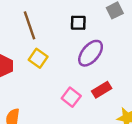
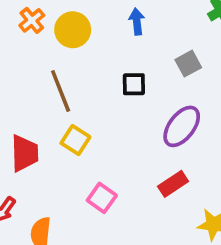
purple ellipse: (91, 53) -> (182, 126), moved
pink square: (71, 97) -> (102, 198), moved

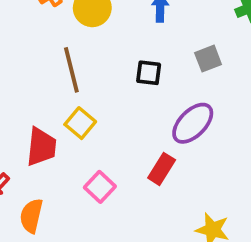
red trapezoid: (24, 153) -> (41, 147), moved
red rectangle: (173, 184) -> (162, 169), moved, turned -32

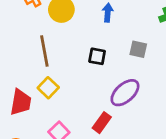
gray square: (208, 59) -> (138, 49), turned 30

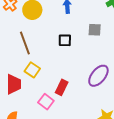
purple ellipse: (125, 93) -> (98, 76), moved
red rectangle: (102, 123) -> (62, 87), moved

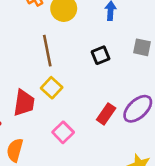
black square: (65, 40) -> (101, 55), turned -32
red rectangle: (62, 87) -> (106, 114), moved

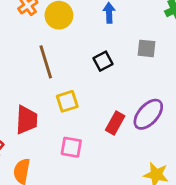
yellow square: (52, 88) -> (67, 101), moved, turned 35
pink square: (63, 132) -> (71, 147), turned -30

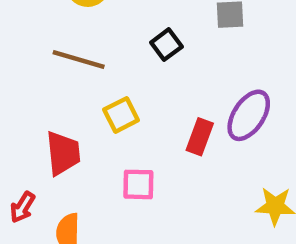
brown line: (46, 62) -> (79, 60), turned -48

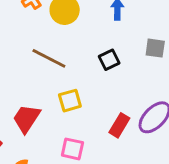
red trapezoid: (63, 153) -> (26, 118), turned -152

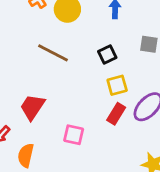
yellow square: (70, 101) -> (117, 85), moved

